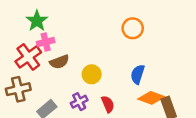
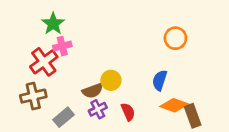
orange circle: (133, 28) -> (175, 38), moved
brown semicircle: (59, 62) -> (93, 91), moved

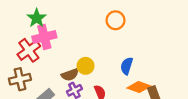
orange circle: (175, 38) -> (116, 20), moved
pink cross: (62, 46) -> (44, 37), size x1.5

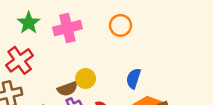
pink cross: (44, 37) -> (67, 28), moved

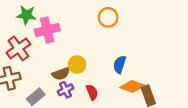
green star: (29, 23) -> (26, 15), turned -30
pink cross: (67, 28) -> (47, 30), moved

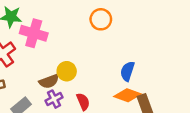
pink cross: (47, 30) -> (34, 33), turned 30
blue semicircle: (120, 64) -> (127, 71), moved

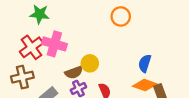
pink cross: (34, 33) -> (54, 44), moved

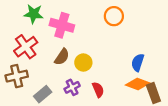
pink cross: (54, 44) -> (62, 25), moved
brown semicircle: (74, 72) -> (62, 57), moved, turned -36

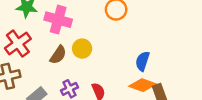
yellow circle: (83, 63) -> (82, 49), moved

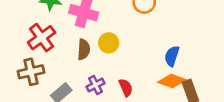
brown semicircle: (58, 55) -> (84, 49), turned -30

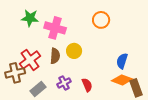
red cross: (42, 38) -> (30, 60), moved

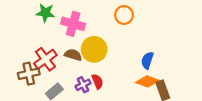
yellow circle: (74, 51) -> (94, 49), size x1.5
brown semicircle: (55, 56) -> (73, 55), turned -77
red semicircle: (87, 85) -> (97, 81), moved

